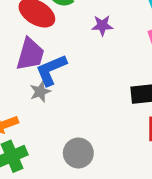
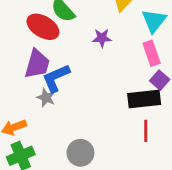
gray star: (40, 92) -> (46, 98), turned -30

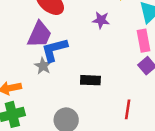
black rectangle: (144, 99) -> (90, 80), moved, size x0.7

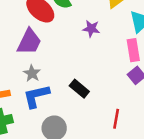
blue L-shape: (54, 50) -> (36, 96), moved
black rectangle: (90, 80) -> (79, 89), turned 36

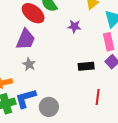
black rectangle: (79, 89) -> (86, 66), moved, turned -42
blue L-shape: (36, 96) -> (26, 98), moved

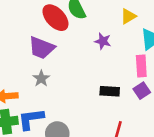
purple trapezoid: (26, 39) -> (42, 48), turned 80

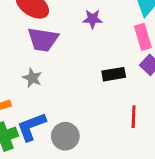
purple trapezoid: (42, 48) -> (43, 40), moved

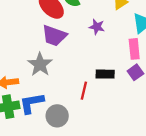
gray star: (32, 78) -> (40, 64), size x1.5
red line: (134, 117) -> (84, 91), moved

